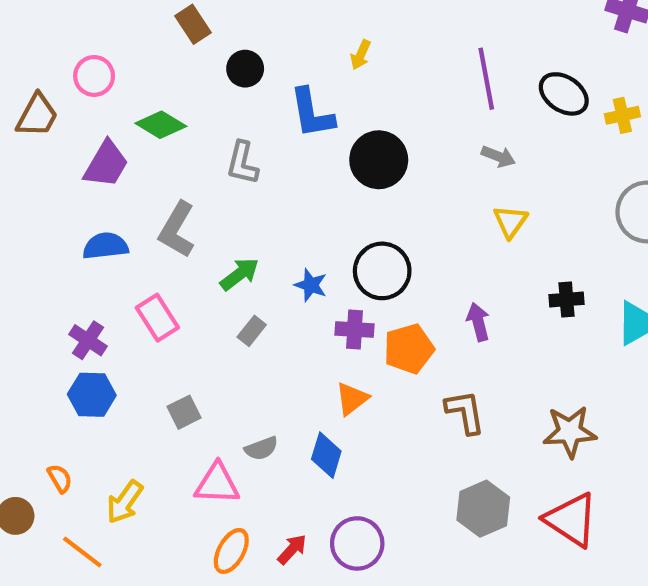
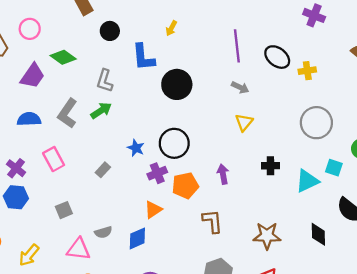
green arrow: (239, 274) -> (101, 111), moved
purple cross: (354, 329) -> (157, 173), turned -30
blue diamond: (326, 455) -> (137, 238), turned 45

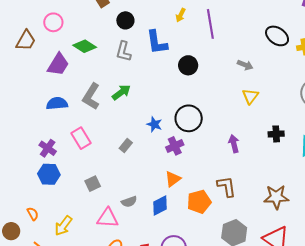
purple line: (237, 46) -> (210, 24), moved
gray L-shape: (105, 81) -> (124, 51), moved
black circle: (177, 84) -> (188, 65), size x0.7
orange pentagon: (185, 185) -> (199, 202), moved

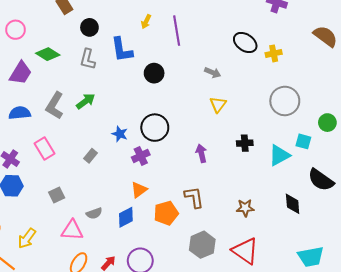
brown star: (276, 197) -> (245, 208), size x0.7

